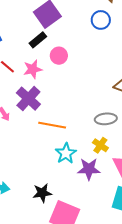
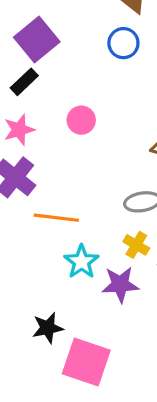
pink circle: (59, 56) -> (81, 120), moved

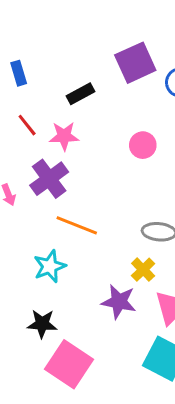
purple square: (37, 40) -> (135, 63), moved
pink circle: (81, 120) -> (143, 145), moved
cyan star: (81, 262) -> (50, 266), moved

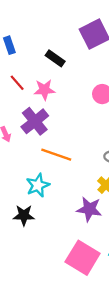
black rectangle: (80, 94) -> (55, 58), turned 66
black star: (42, 324) -> (24, 215), moved
pink square: (69, 364) -> (83, 258), moved

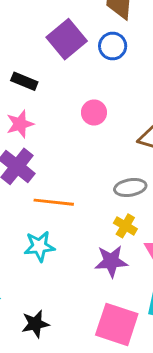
cyan star: (38, 185) -> (39, 246), turned 30
black star: (24, 215) -> (35, 324), moved

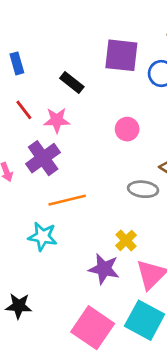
purple square: (67, 39) -> (121, 55), turned 30
gray ellipse: (130, 187) -> (143, 189), moved
orange line: (54, 202) -> (67, 200), turned -36

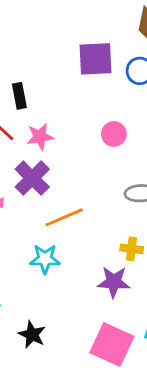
black rectangle: (72, 82) -> (19, 96), moved, turned 50
yellow cross: (126, 240) -> (132, 249), turned -30
black star: (19, 306) -> (32, 335), turned 30

